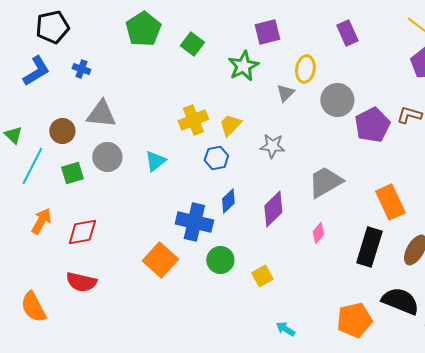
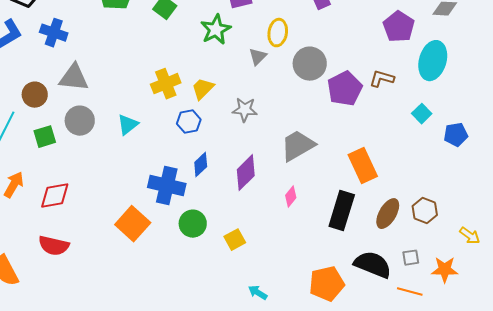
blue cross: (81, 69) -> (54, 33), size x1.5

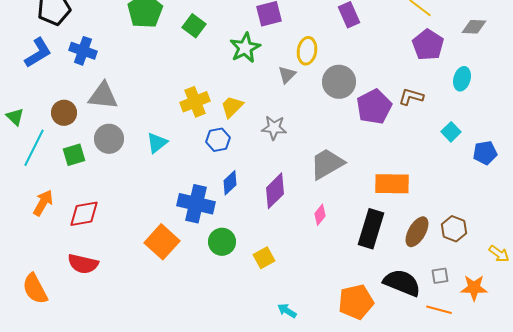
cyan ellipse: (433, 61) -> (462, 79), size x0.6
orange rectangle: (363, 166) -> (392, 184), turned -64

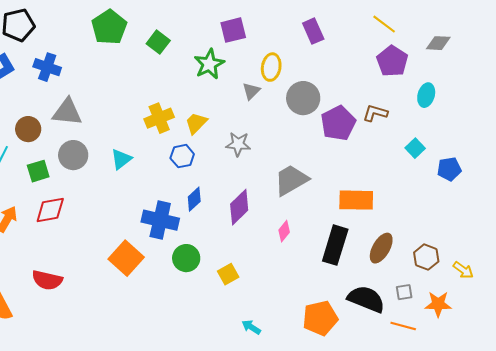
red diamond: (84, 214) -> (50, 210), moved
brown hexagon: (454, 229) -> (426, 257), moved

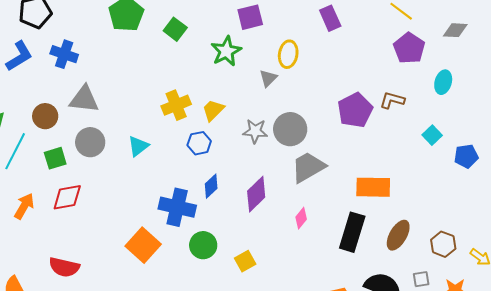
gray circle: (303, 98) -> (290, 129), moved

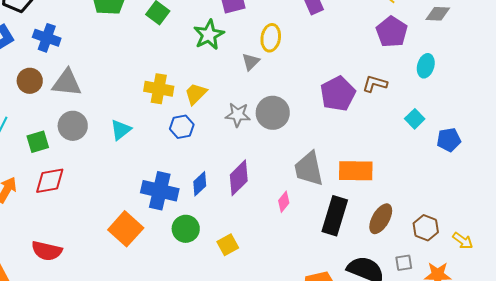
yellow cross: (176, 105) -> (159, 89), turned 32
brown circle: (45, 116) -> (30, 81), moved
gray trapezoid: (308, 167) -> (309, 169), moved, turned -72
blue diamond: (211, 186) -> (200, 184), moved

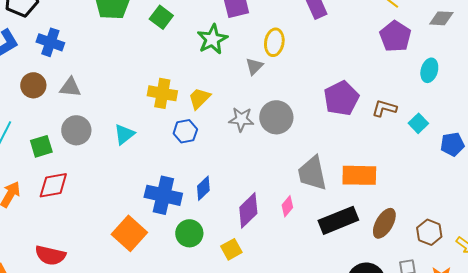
gray triangle: (67, 83) -> (70, 87), size x0.7
brown L-shape: (375, 84) -> (384, 108), moved
purple diamond: (239, 178) -> (248, 210), moved
black rectangle: (335, 216) -> (338, 220), turned 51

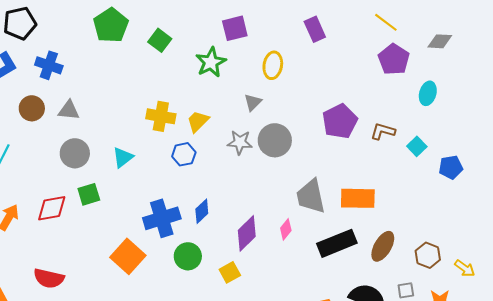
gray triangle: (254, 66) -> (253, 102), moved
green square: (41, 146) -> (89, 194), moved
blue cross: (163, 195) -> (162, 218), turned -30

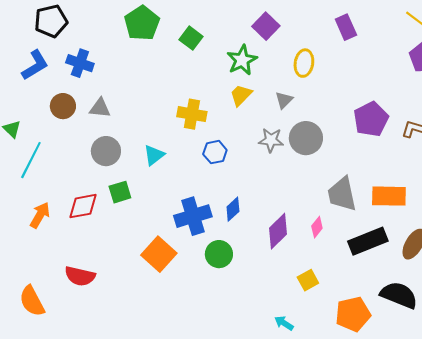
purple square: (235, 28) -> (266, 26), turned -32
yellow trapezoid: (198, 121) -> (241, 95), moved
yellow square: (230, 272) -> (308, 280), moved

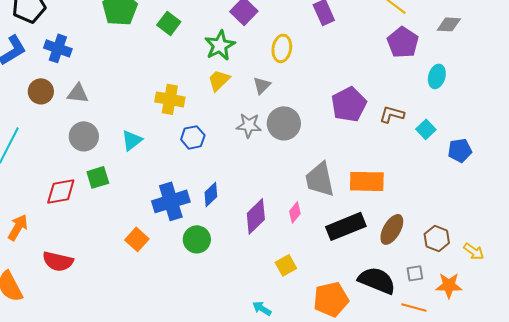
orange arrow: (40, 215) -> (18, 227), moved
orange square: (159, 254) -> (137, 239), size x0.7

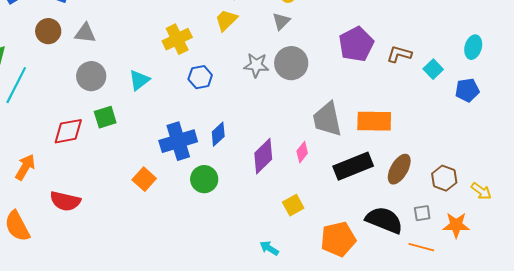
cyan ellipse: (437, 76) -> (473, 47), moved
gray triangle: (262, 85) -> (281, 21), moved
yellow cross: (170, 99) -> (177, 39), turned -36

